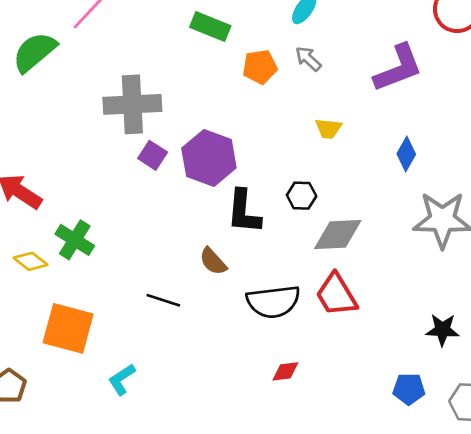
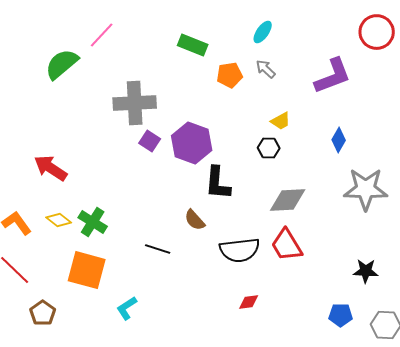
yellow trapezoid: (328, 128) -> (281, 121), turned -35
black hexagon: (302, 196) -> (269, 148), moved
green cross: (75, 240) -> (93, 222), moved

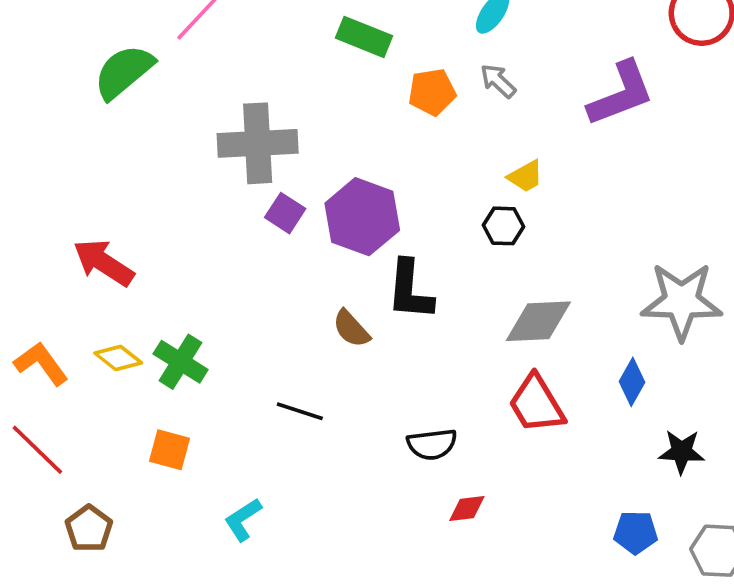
blue diamond: (339, 140) -> (632, 382), moved
brown semicircle: (195, 220) -> (351, 329), moved
black semicircle: (240, 250) -> (432, 444), moved, size x0.7
orange square: (87, 270) -> (170, 450), size x0.6

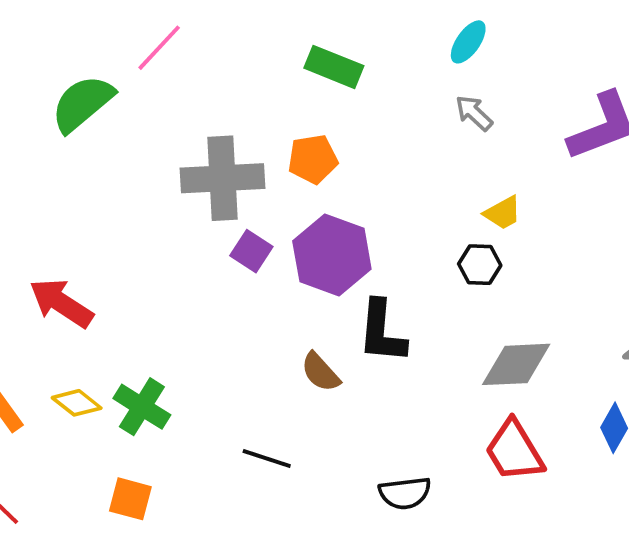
orange pentagon: (432, 92) -> (313, 159), moved

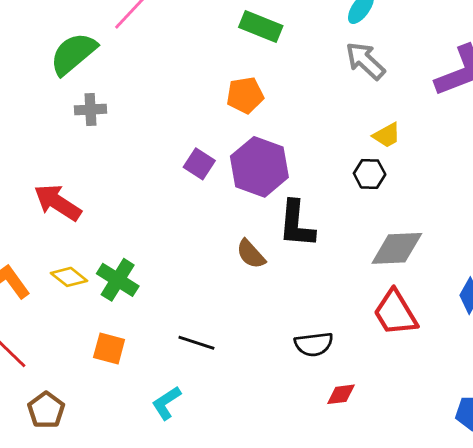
gray arrow: (474, 113) -> (365, 61), size x1.4
gray cross: (222, 178) -> (90, 110), moved, size x0.5
black line: (267, 458) -> (196, 343), moved

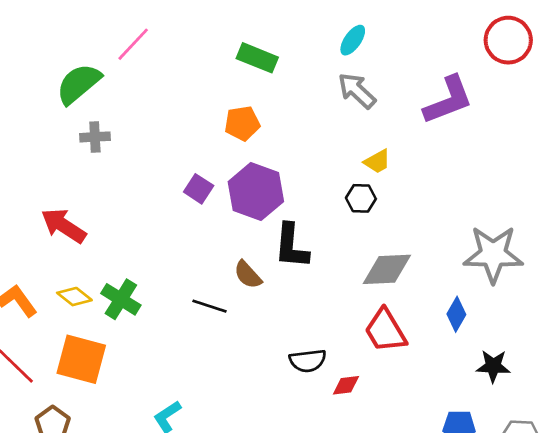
black line: (196, 343) -> (210, 306), moved
orange square: (109, 349) -> (81, 359), moved, size x1.6
red diamond: (341, 394) -> (346, 385), moved

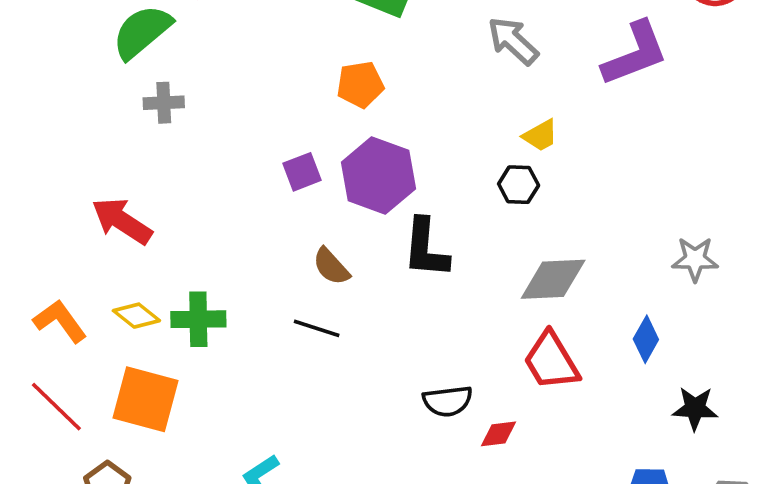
purple square: (199, 189) -> (302, 172), turned 36
gray star: (493, 254) -> (695, 259), size x0.6
brown semicircle: (248, 275) -> (331, 266), moved
green cross: (121, 299) -> (198, 319), turned -33

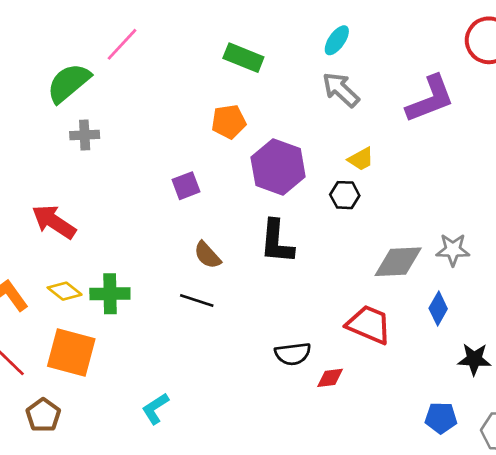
purple hexagon: (378, 176) -> (278, 167), moved
gray star: (695, 259) -> (453, 250), moved
gray diamond: (553, 279) -> (398, 262), moved
red trapezoid: (551, 361) -> (369, 324), turned 144

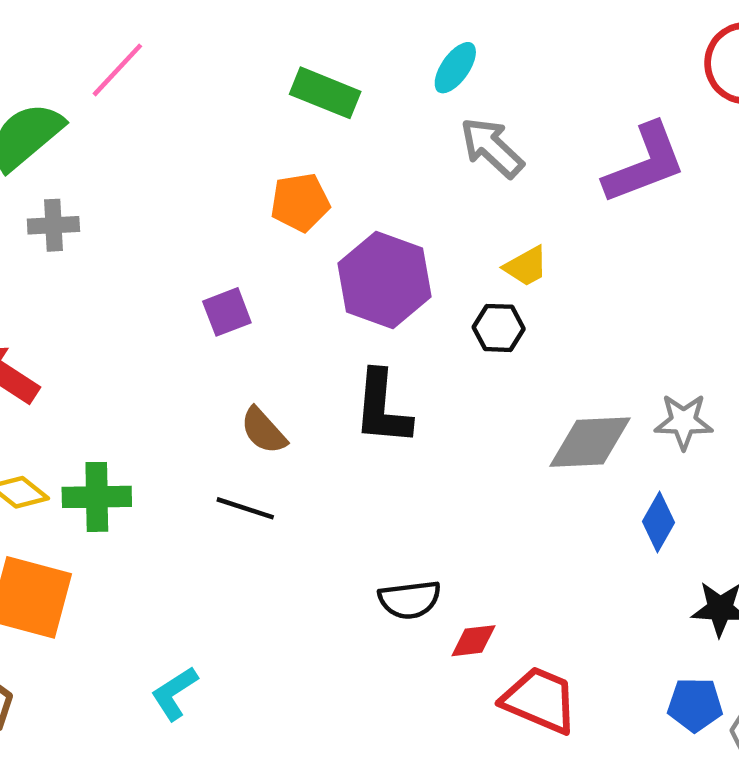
cyan ellipse: (337, 40) -> (455, 68), moved
red trapezoid: (369, 324) -> (540, 700), moved
blue pentagon: (441, 418) -> (695, 705), moved

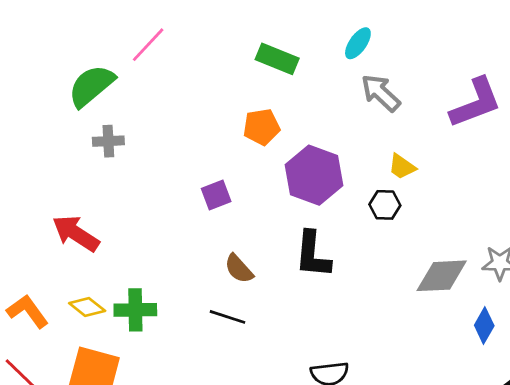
yellow trapezoid: (526, 266) -> (402, 167), turned 64

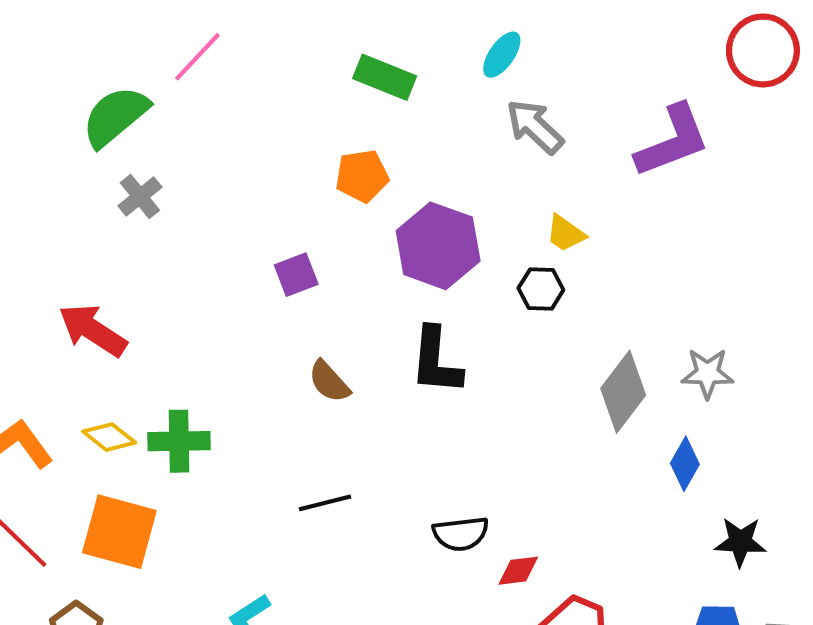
gray cross: (108, 141) -> (140, 196), turned -36
gray diamond: (442, 276) -> (623, 392), turned -50
black line: (227, 317) -> (325, 503), moved, turned -32

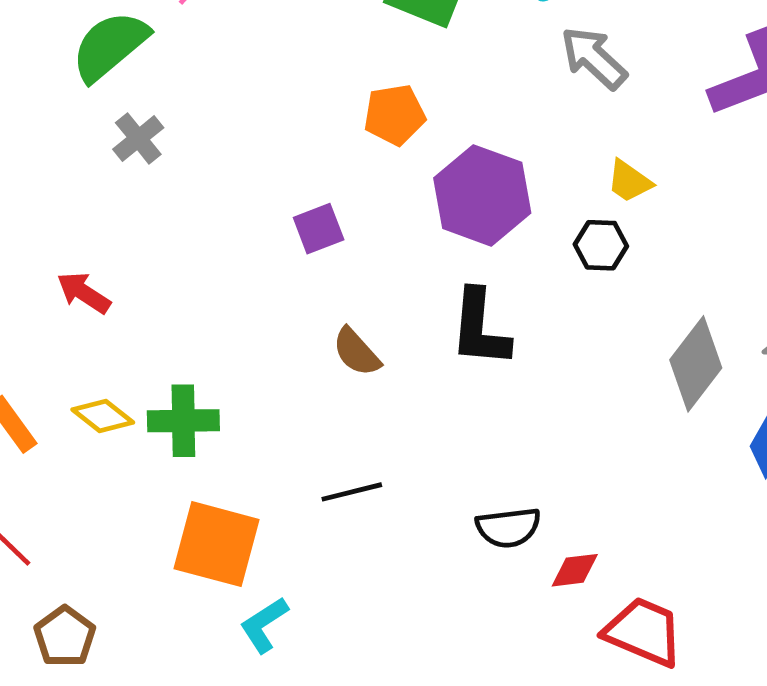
red arrow: (93, 330) -> (84, 293), size x0.7
orange square: (119, 532) -> (217, 544), moved

